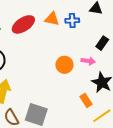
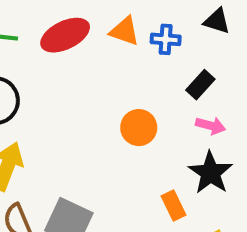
black rectangle: (102, 43) -> (200, 85), moved
pink arrow: (88, 61) -> (211, 126), moved

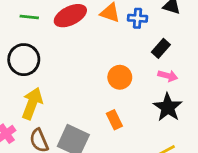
orange rectangle: (173, 206) -> (114, 120), moved

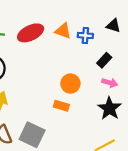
orange rectangle: (114, 120) -> (61, 106), moved, turned -48

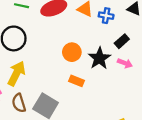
orange circle: (70, 84) -> (72, 52), moved
black star: (109, 108) -> (99, 58), moved

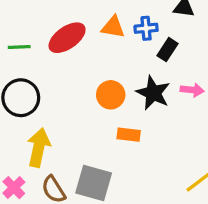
black rectangle: (122, 41) -> (168, 50), moved

